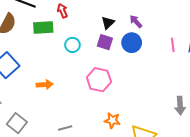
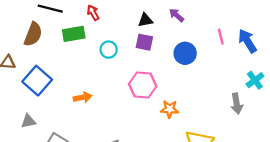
black triangle: (108, 23) -> (145, 20), turned 40
blue circle: (132, 43) -> (185, 53), moved
orange star: (112, 120) -> (170, 109), moved

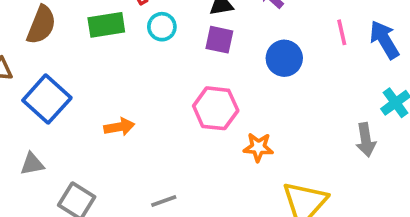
cyan circle: (109, 50) -> (162, 27), moved

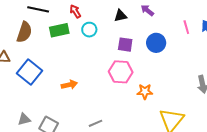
purple square: (219, 40) -> (125, 45), moved
gray triangle: (32, 164) -> (24, 119), moved

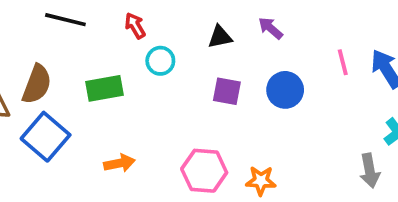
green rectangle: (59, 30) -> (105, 88), moved
brown semicircle: (24, 32) -> (37, 84), moved
pink hexagon: (121, 72) -> (204, 171), moved

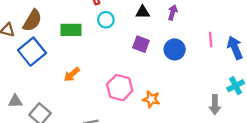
purple arrow: (271, 28) -> (173, 12), turned 56
orange arrow: (119, 163) -> (72, 74), turned 140

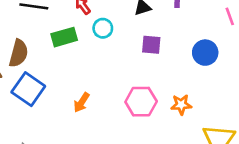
green rectangle: (71, 30) -> (64, 37), moved
blue circle: (175, 49) -> (205, 53), moved

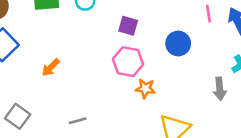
pink hexagon: (141, 102) -> (128, 62), moved

